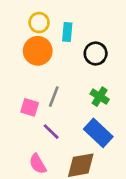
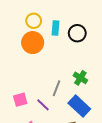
black circle: (96, 54) -> (77, 33), moved
gray line: (54, 97) -> (57, 88), moved
pink square: (30, 107) -> (20, 100), moved, turned -32

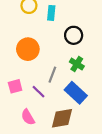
black circle: (77, 33) -> (74, 35), moved
orange circle: (33, 43) -> (28, 49), moved

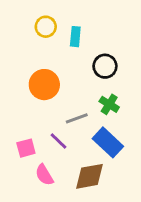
gray line: (52, 75) -> (77, 118), turned 49
pink square: (15, 86) -> (26, 148), moved

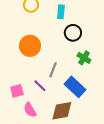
cyan rectangle: (75, 37) -> (61, 12), moved
green cross: (109, 104) -> (84, 58), moved
gray line: (77, 118) -> (53, 70), turned -49

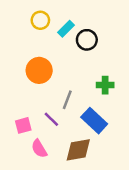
cyan rectangle: (61, 12) -> (66, 29), moved, turned 40
black circle: (73, 33) -> (87, 40), moved
green cross: (84, 58) -> (105, 85), turned -32

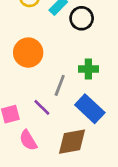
green cross: (105, 85) -> (88, 69), moved

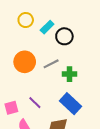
gray line: (60, 85) -> (51, 64), moved, turned 42

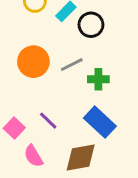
pink square: (11, 108) -> (14, 128), turned -32

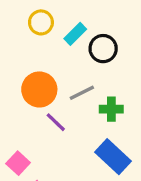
purple line: (48, 121) -> (56, 122), moved

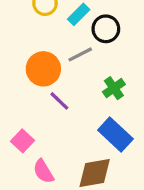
gray line: (82, 93) -> (80, 54), moved
green cross: (111, 109) -> (114, 88), turned -35

